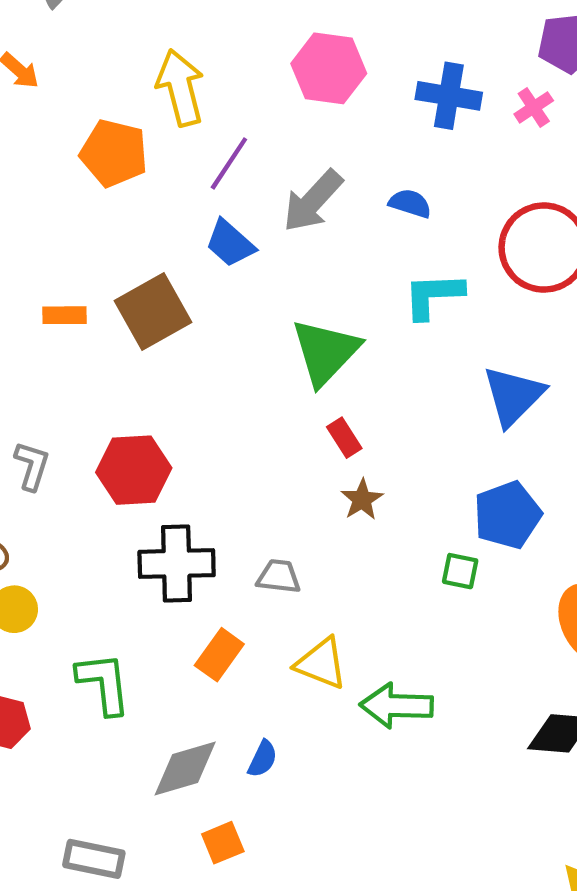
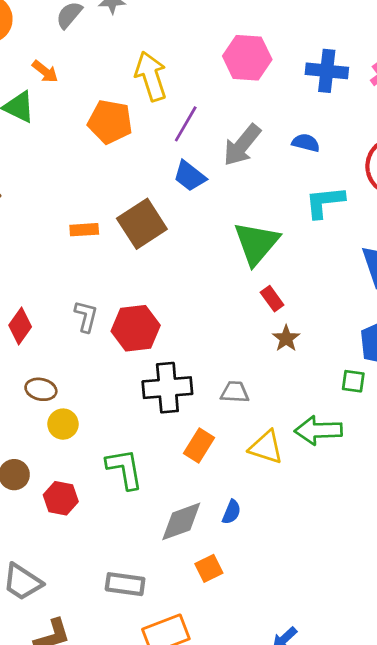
gray L-shape: (32, 466) -> (86, 316), moved
green arrow: (397, 706) -> (318, 430), moved

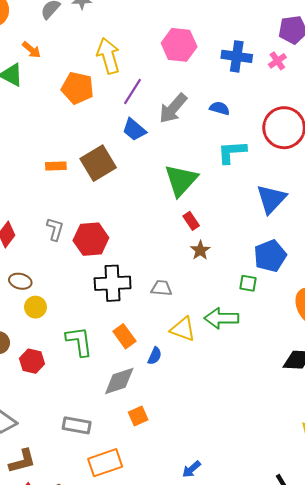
orange rectangle: (199, 446) -> (124, 336), moved, turned -70
blue semicircle: (231, 512) -> (155, 356), moved

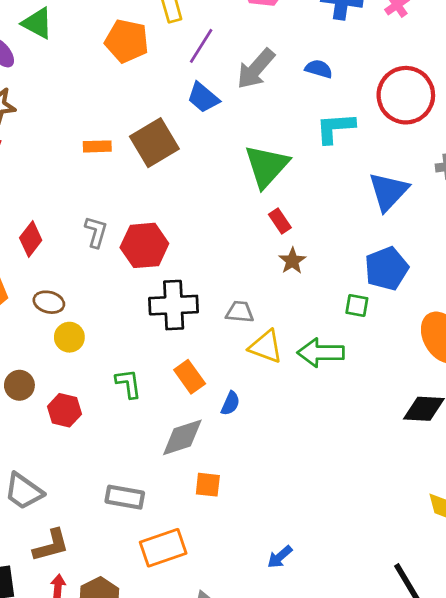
yellow triangle: (183, 329) -> (266, 347), moved
green L-shape: (79, 341) -> (128, 384), size x0.7
orange square: (138, 416) -> (208, 485), turned 30

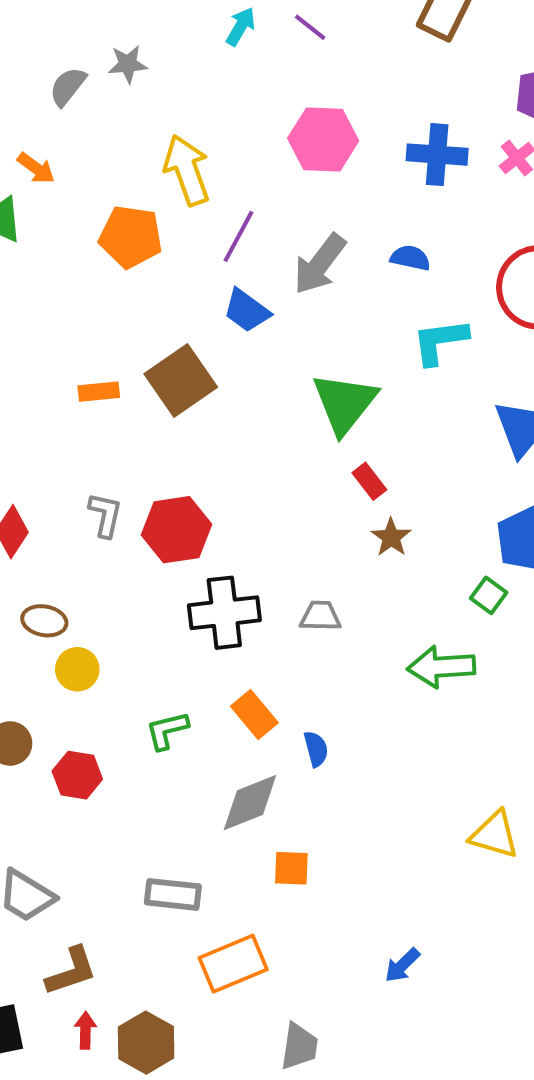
green square: (357, 305) -> (489, 595), turned 30
yellow triangle: (266, 347) -> (494, 835), moved
green L-shape: (128, 384) -> (167, 730), turned -92
blue semicircle: (230, 403) -> (316, 749), turned -35

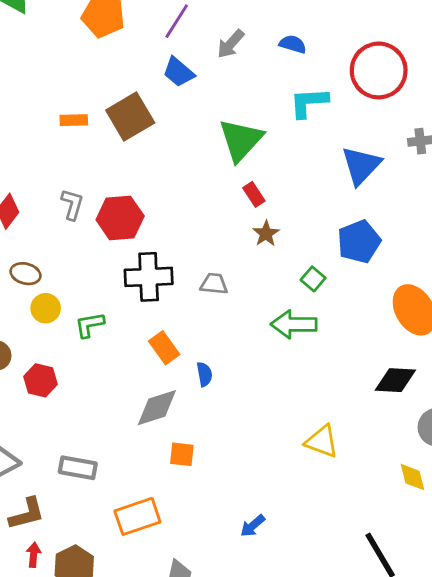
gray arrow: (320, 264) -> (231, 44), size x0.7
green square: (489, 595) -> (313, 279), moved
green L-shape: (167, 730) -> (89, 325), moved
gray rectangle: (173, 894) -> (78, 468), moved

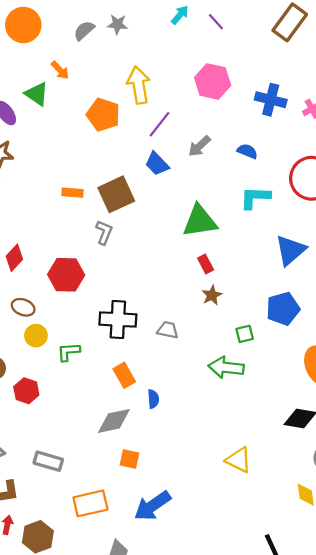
green triangle: (241, 140) -> (200, 221), turned 33
gray L-shape: (72, 204) -> (104, 232), moved
red hexagon: (120, 218) -> (66, 275), moved
green square: (313, 279) -> (245, 334), turned 30
blue arrow: (253, 526) -> (152, 506), moved, size x1.8

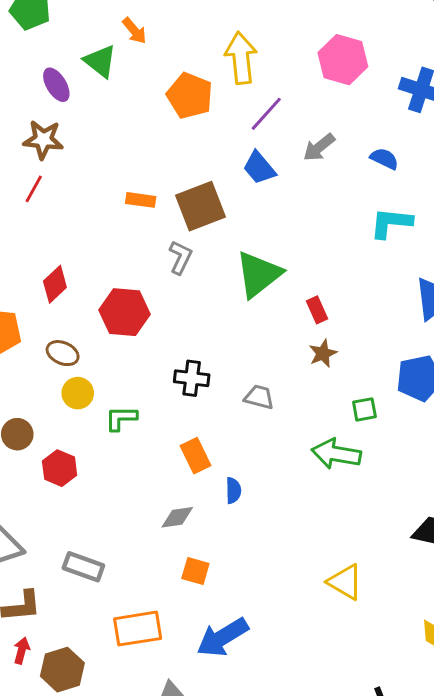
green triangle: (200, 221) -> (259, 274), moved, turned -33
black cross: (118, 319) -> (192, 378), size x0.7
gray diamond: (114, 421) -> (177, 517), size x0.7

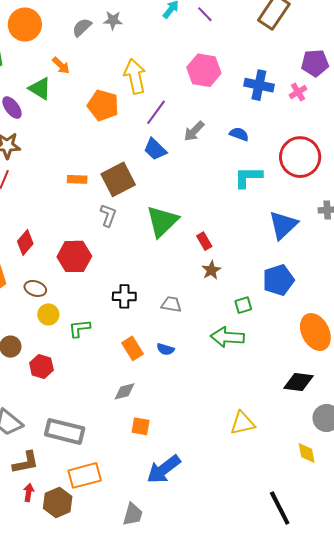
blue semicircle: (233, 491) -> (165, 349), moved, turned 114
gray rectangle: (83, 567) -> (65, 431), size x1.4
yellow triangle: (345, 582) -> (243, 423), turned -36
orange rectangle: (138, 629) -> (85, 475), moved

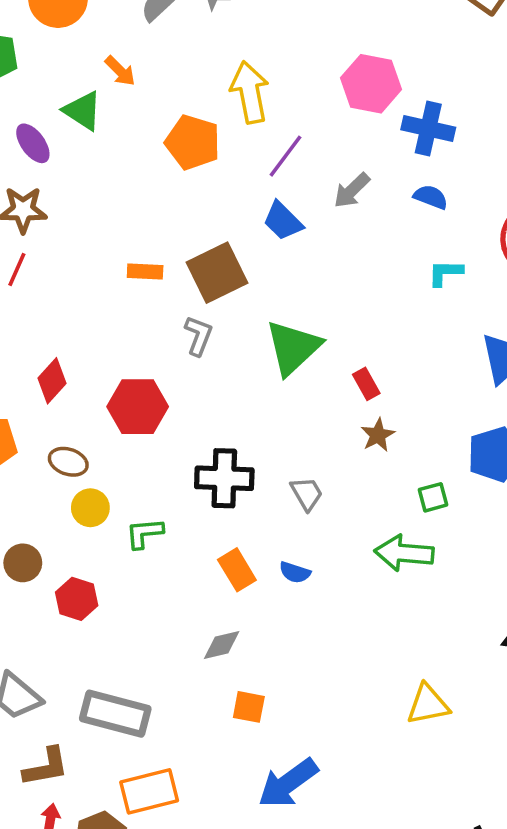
blue cross: (259, 85) -> (428, 128), moved
cyan L-shape: (248, 177) -> (445, 273), size x0.7
black cross: (124, 296) -> (224, 478), size x1.4
gray trapezoid: (171, 304) -> (307, 494), turned 50

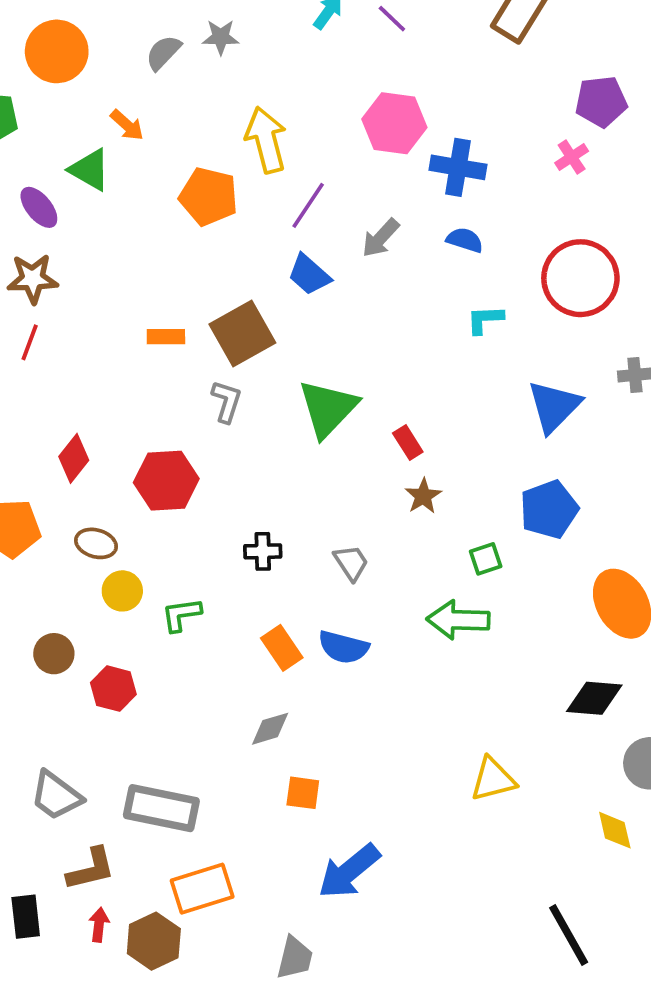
black cross: (224, 478) -> (263, 551), size x0.6
blue semicircle: (295, 572) -> (343, 647), size x1.5

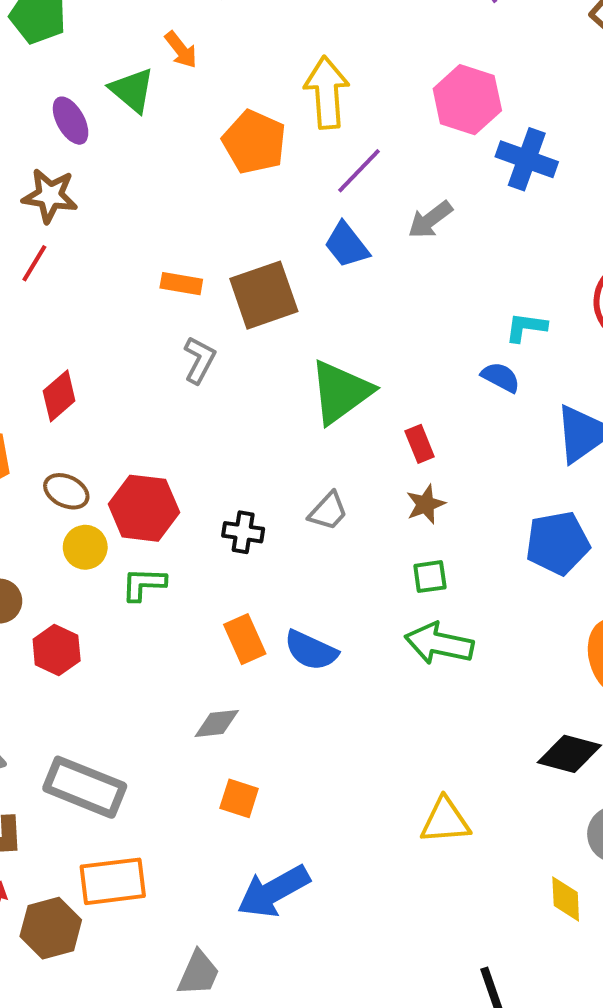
blue semicircle: (465, 240) -> (501, 377), moved
gray L-shape: (227, 401) -> (199, 360), moved
red hexagon: (166, 481) -> (144, 508), moved
green square: (486, 559) -> (430, 577), moved
gray trapezoid: (351, 563) -> (328, 511), moved, turned 66

